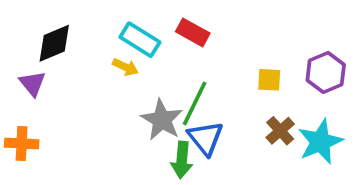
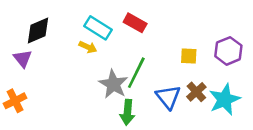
blue triangle: (205, 138) -> (168, 97), moved
orange cross: (22, 143) -> (15, 101), turned -30

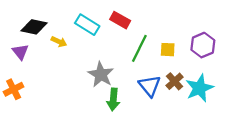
black diamond: (38, 31) -> (34, 27), turned 35
yellow arrow: (88, 47) -> (59, 42), moved
green line: (136, 73) -> (139, 48), moved

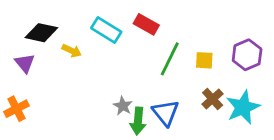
gray star: (101, 75) -> (123, 106), moved, size x0.6
blue triangle: (150, 86) -> (166, 113), moved

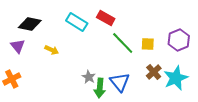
yellow arrow: (72, 51) -> (52, 50), moved
green line: (170, 59) -> (123, 43), turned -70

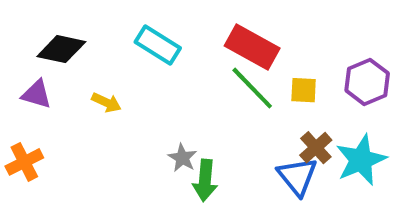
red rectangle: (106, 18) -> (252, 47), moved, size x1.4
purple triangle: (18, 46) -> (37, 94), turned -35
blue triangle: (120, 82) -> (297, 176), moved

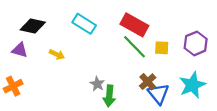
brown cross: (316, 148) -> (148, 82), moved

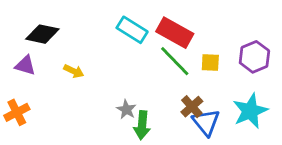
cyan rectangle: (84, 24) -> (132, 30), moved

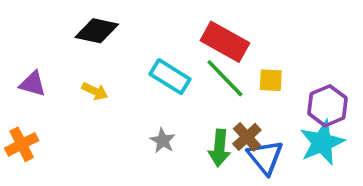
cyan rectangle: (132, 30) -> (170, 77), moved
black diamond: (42, 34) -> (97, 31), moved
purple hexagon: (254, 57) -> (327, 106), moved
green arrow: (142, 125) -> (219, 148), moved

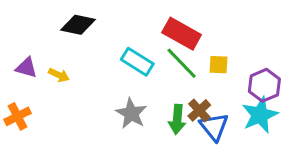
yellow arrow: (95, 91) -> (59, 75), moved
gray star: (163, 141) -> (131, 113), size x1.5

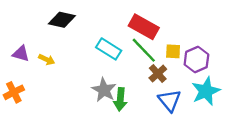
purple hexagon: (264, 85) -> (196, 60), moved
brown cross: (199, 110) -> (158, 74), moved
green arrow: (177, 119) -> (120, 99), moved

